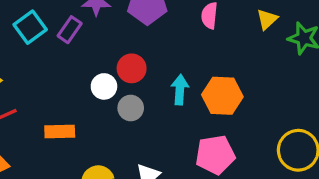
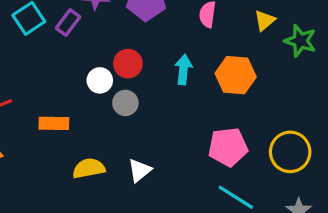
cyan arrow: (180, 90) -> (183, 70), moved
orange hexagon: (222, 96) -> (236, 75), moved
pink pentagon: (215, 155) -> (228, 147), moved

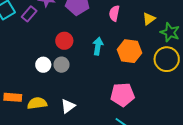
white circle: (100, 80) -> (43, 65), moved
orange rectangle: (54, 123) -> (13, 97), moved
yellow circle: (290, 152) -> (167, 59), moved

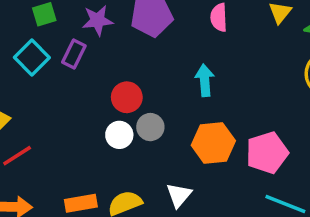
red circle: (64, 41) -> (127, 97), moved
orange hexagon: (129, 51) -> (213, 143), moved

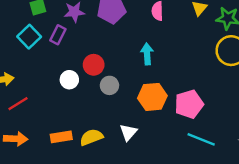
white circle: (119, 135) -> (69, 80), moved

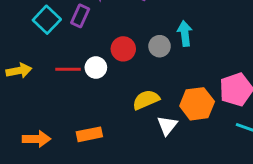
gray circle: (109, 85) -> (160, 46), moved
orange hexagon: (152, 97) -> (197, 104), moved
red line: (18, 104) -> (68, 69), moved, turned 35
yellow semicircle: (91, 137) -> (146, 100), moved

